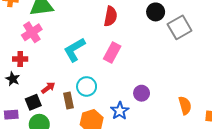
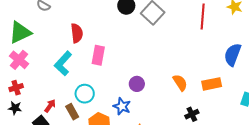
red semicircle: (111, 16) -> (77, 33), moved

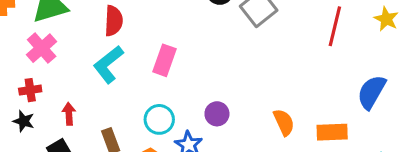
red semicircle: (77, 33) -> (114, 21), moved
cyan circle: (85, 94) -> (159, 119), moved
red arrow: (50, 106) -> (69, 114), moved, turned -48

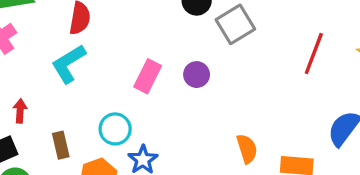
pink rectangle: (165, 60) -> (148, 76), moved
purple circle: (217, 114) -> (197, 75), moved

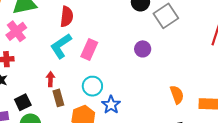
pink rectangle: (148, 76) -> (89, 50), moved
red arrow: (20, 111) -> (50, 79), moved

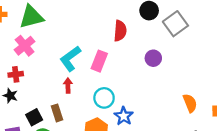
red semicircle: (67, 17) -> (120, 31), moved
red arrow: (50, 79) -> (68, 85), moved
brown rectangle: (58, 98) -> (57, 113), moved

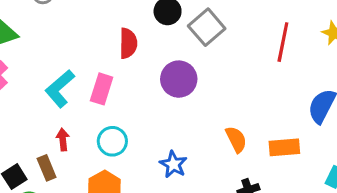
purple circle: (153, 58) -> (179, 79), size x1.5
red arrow: (68, 85) -> (63, 140), moved
blue star: (124, 116) -> (173, 164), moved

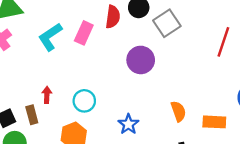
red semicircle: (128, 43) -> (113, 17), moved
cyan L-shape: (60, 89) -> (50, 37), moved
pink rectangle: (102, 89) -> (84, 33), moved

